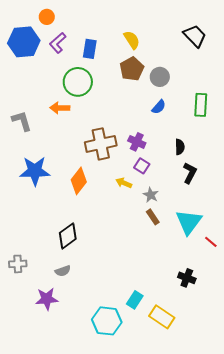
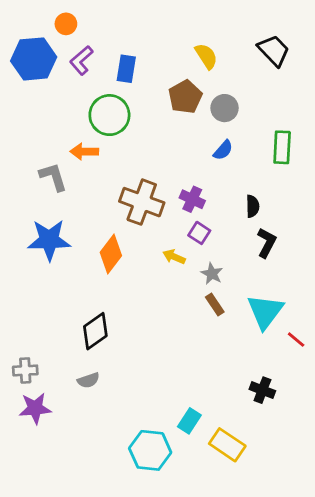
yellow semicircle: (132, 40) -> (206, 56), moved
gray L-shape: (22, 121) -> (53, 177), moved
brown cross: (101, 144) -> (142, 202), turned 32
purple star: (47, 299) -> (35, 408), moved

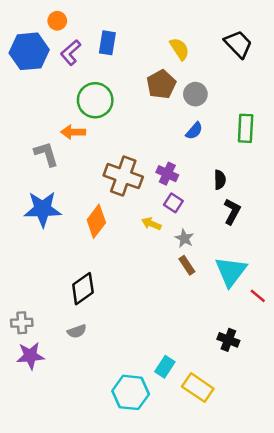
blue rectangle: (126, 69) -> (107, 43), moved

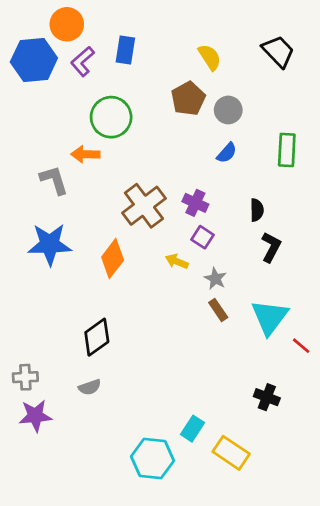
orange circle: (57, 21) -> (67, 24), size x1.5
brown cross: (123, 176) -> (144, 206), turned 33

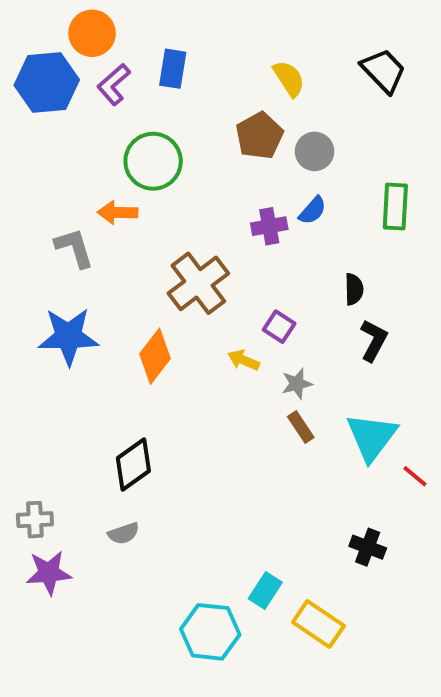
purple cross: (195, 203) -> (269, 226), moved, turned -35
gray star: (215, 279) -> (297, 384), turned 30

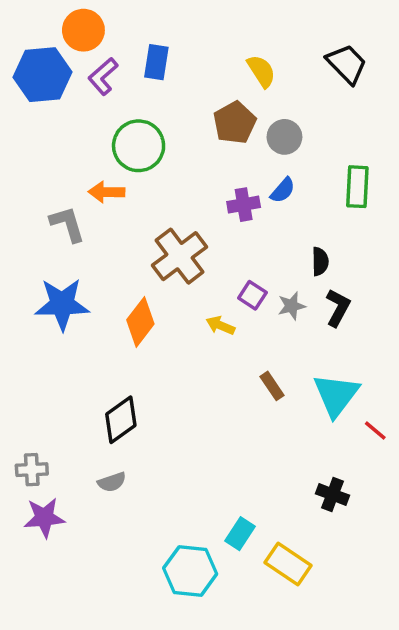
gray star: (297, 384) -> (292, 306), moved

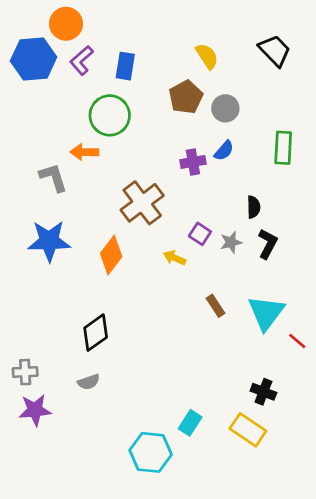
blue rectangle: (156, 62) -> (125, 66), moved
yellow rectangle: (288, 564) -> (248, 430), moved

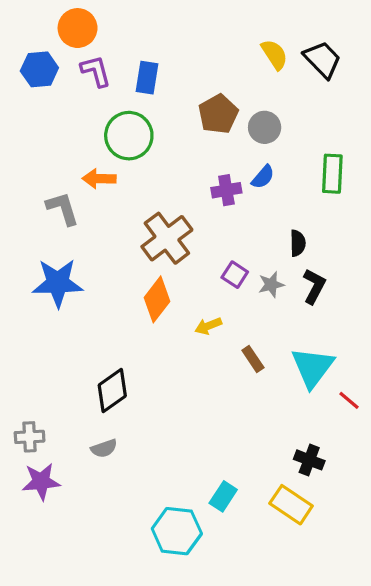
yellow semicircle: (207, 56) -> (274, 55), moved
blue hexagon: (34, 59) -> (39, 69), size x0.7
purple L-shape: (82, 60) -> (96, 71), turned 116
orange diamond: (111, 255) -> (157, 299), moved
yellow arrow: (175, 258) -> (208, 326), moved, turned -45

